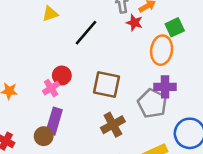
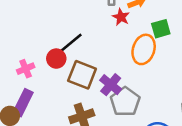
black line: (86, 33) -> (69, 44), moved
red circle: (62, 75) -> (56, 59), moved
purple cross: (165, 87) -> (111, 85), moved, turned 30

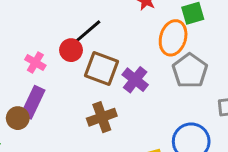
pink cross: (26, 69) -> (35, 62), turned -36
gray pentagon: (125, 102) -> (190, 71), moved

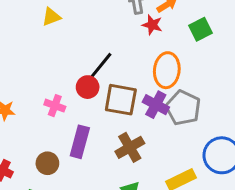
orange ellipse: (173, 38) -> (167, 70), moved
gray pentagon: (190, 71) -> (183, 108), moved
purple rectangle: (33, 102) -> (80, 142), moved

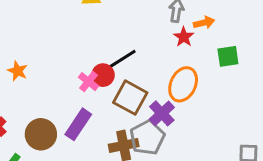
pink cross: (55, 106) -> (89, 82), moved
gray pentagon: (183, 108) -> (147, 138), moved
brown circle: (47, 163) -> (41, 134), size x1.4

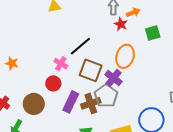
red circle: (103, 75) -> (53, 83), moved
purple rectangle: (78, 124) -> (71, 102), moved

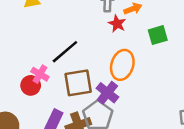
brown square: (91, 70) -> (78, 83), turned -30
red circle: (53, 83) -> (31, 85), moved

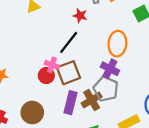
red star: (117, 24) -> (80, 16), moved
brown square: (78, 83) -> (68, 73), moved

